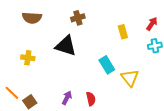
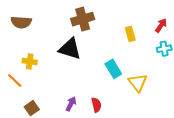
brown semicircle: (32, 18) -> (21, 22), moved
brown cross: (78, 18) -> (83, 19), size x1.5
orange line: (12, 93) -> (15, 81), moved

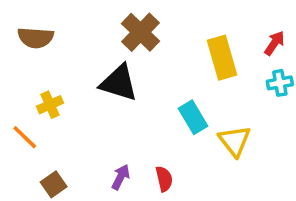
brown cross: (83, 19) -> (141, 32), turned -30
yellow rectangle: (130, 34) -> (222, 58), size x1.6
yellow cross: (30, 61) -> (50, 105), turned -32

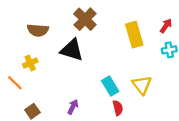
brown semicircle: (36, 38) -> (38, 30), moved
cyan rectangle: (193, 117) -> (110, 86), moved
red semicircle: (164, 179) -> (118, 108), moved

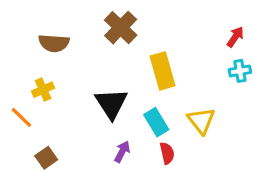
yellow rectangle: (134, 35) -> (162, 71), moved
black triangle: (72, 50) -> (111, 104), moved, turned 40
purple arrow: (73, 107) -> (122, 152), moved

